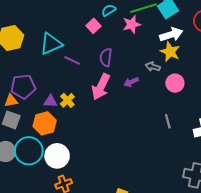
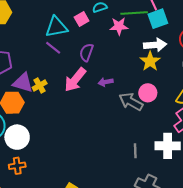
cyan triangle: (51, 44) -> (56, 27), moved
gray arrow: (153, 67) -> (131, 102), moved, size x1.6
purple triangle: (50, 101) -> (23, 83), size x1.5
gray line: (168, 121) -> (135, 151), moved

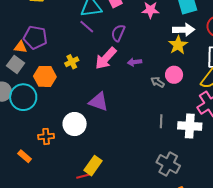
purple triangle: (23, 83) -> (99, 102), moved
gray arrow: (131, 102) -> (158, 82), size x0.6
white circle: (17, 137) -> (75, 124), moved
gray line: (135, 151) -> (161, 121), moved

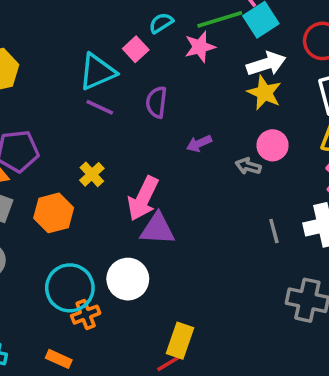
pink arrow: (106, 58) -> (143, 199), moved
cyan circle: (23, 97) -> (70, 288), moved

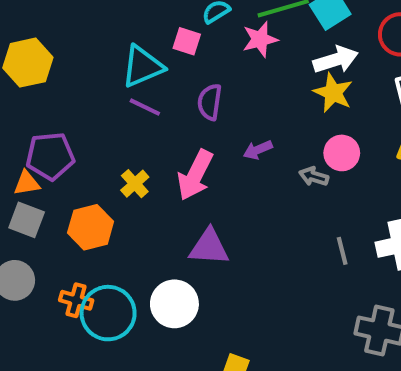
pink square: (136, 49) -> (187, 41), turned -30
pink arrow: (143, 199) -> (195, 175), moved
orange cross: (86, 315) -> (76, 300), moved, turned 36

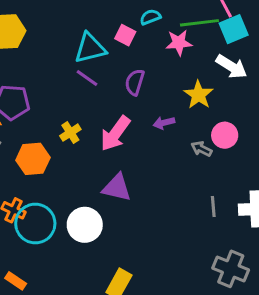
white arrow: (336, 60) -> (232, 67), turned 40
yellow star: (333, 93) -> (198, 95), moved

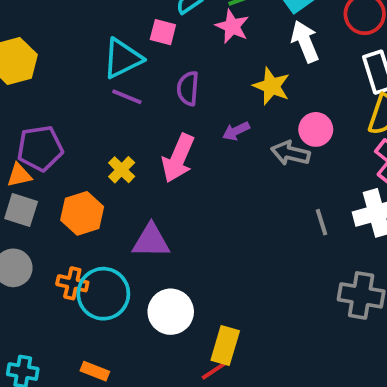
pink star: (179, 43) -> (232, 26), turned -30
white arrow: (232, 67) -> (305, 42), turned -132
gray arrow: (201, 149) -> (290, 153), size x1.4
purple triangle: (117, 188) -> (151, 241), moved
white circle: (85, 225) -> (171, 312), moved

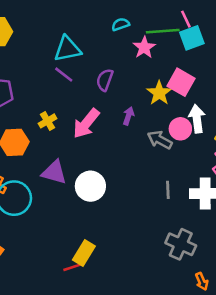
pink square: (163, 32) -> (181, 82), moved, size x1.5
white arrow: (305, 42) -> (197, 119), moved
purple arrow: (236, 131) -> (128, 116), turned 120
white circle: (171, 312) -> (90, 186), moved

